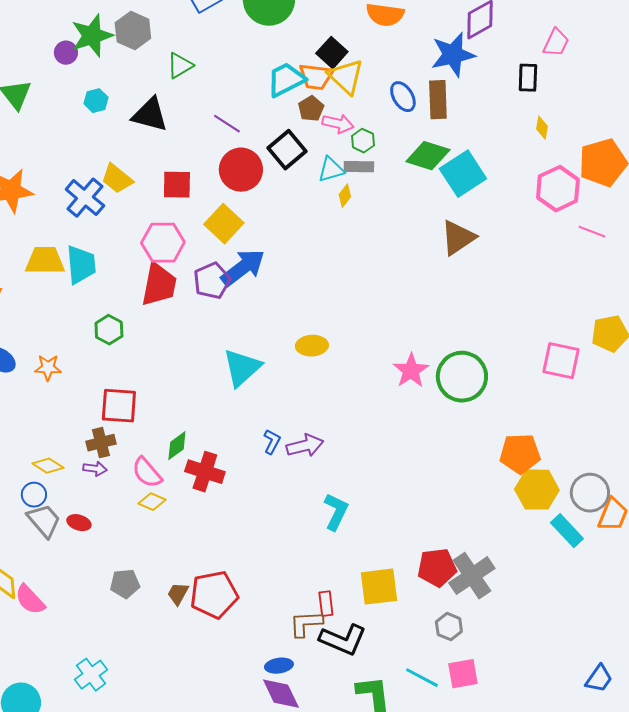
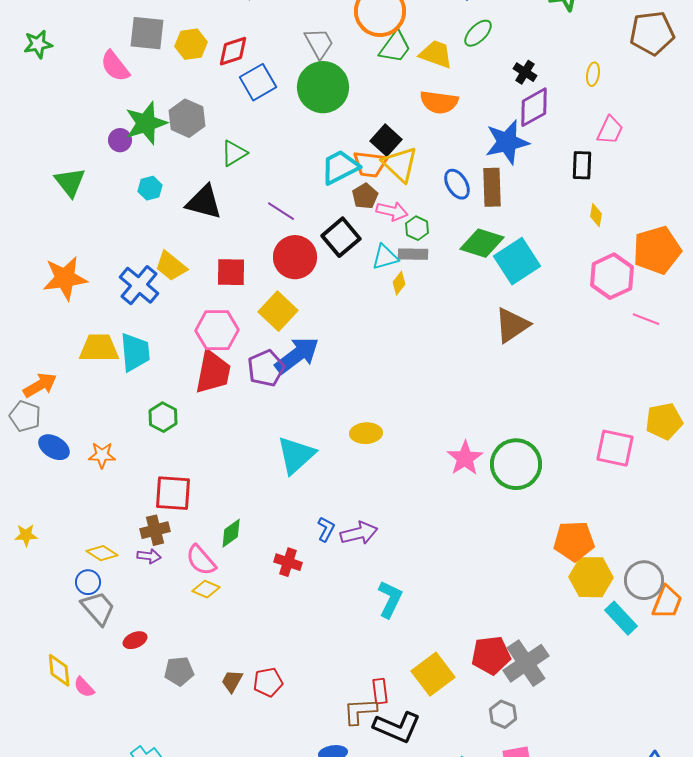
red cross: (205, 472) -> (288, 562), moved, size x0.7
red ellipse: (79, 523) -> (135, 640), moved, turned -40
yellow square: (379, 587) -> (433, 674), turned -30
red pentagon: (214, 595) -> (268, 682), size x0.6
pink semicircle: (30, 600) -> (84, 687), size x0.7

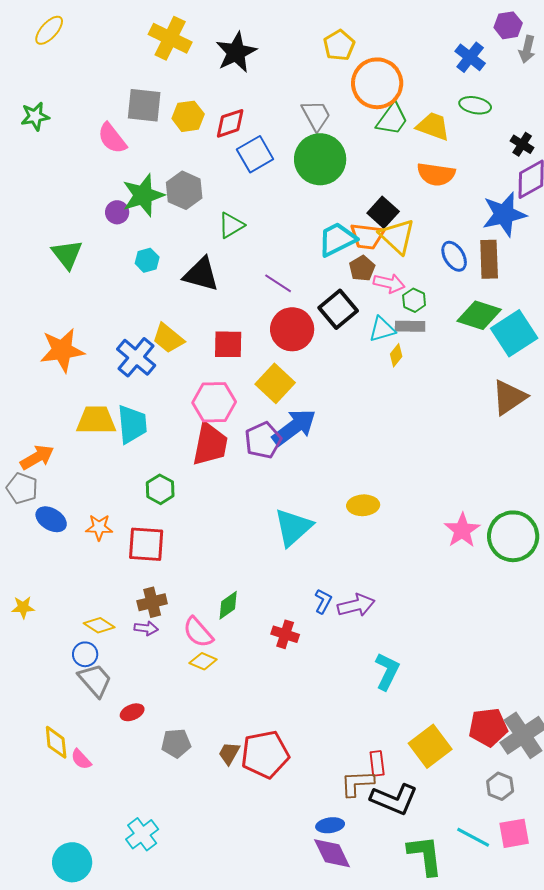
green ellipse: (478, 33) -> (475, 105), turned 56
red square: (173, 493) -> (146, 544), moved
red pentagon: (268, 682) -> (265, 754), size x1.6

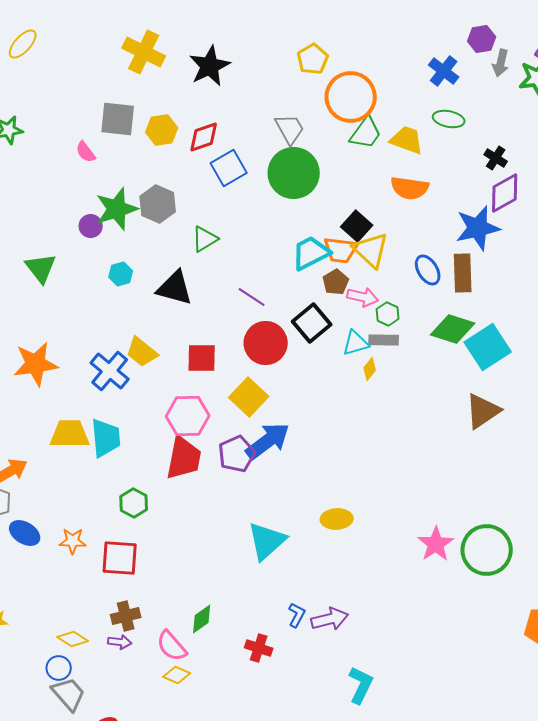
pink semicircle: (112, 138) -> (86, 152), size x0.7

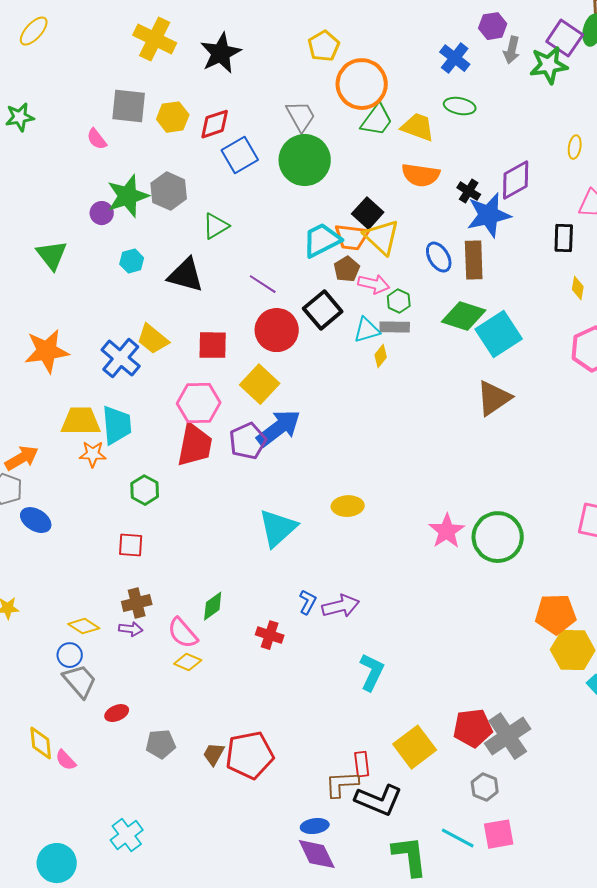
black cross: (496, 158) -> (469, 191), moved
orange star: (73, 541) -> (93, 454), moved
red square: (120, 558) -> (131, 545), size x0.7

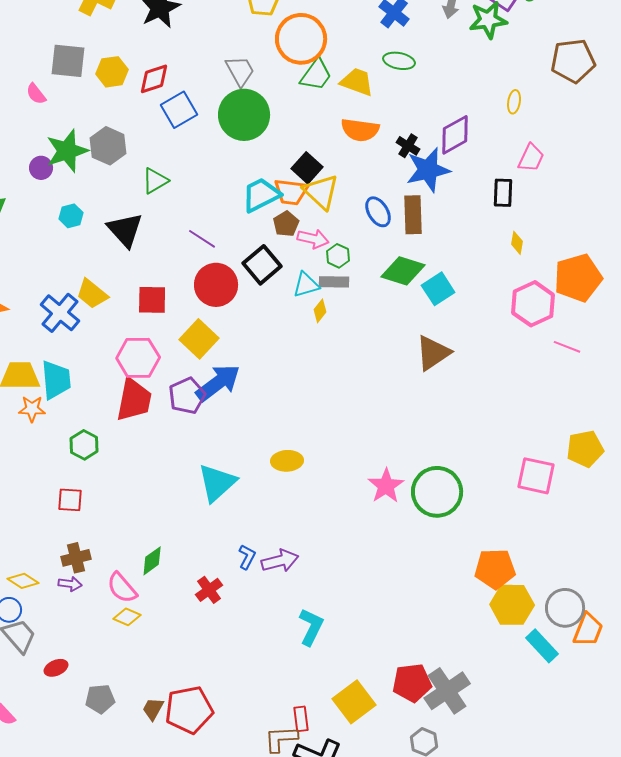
black triangle: (186, 275) -> (125, 230), turned 33
cyan square: (499, 334) -> (438, 289), size x0.7
red cross: (270, 635) -> (209, 590), turned 36

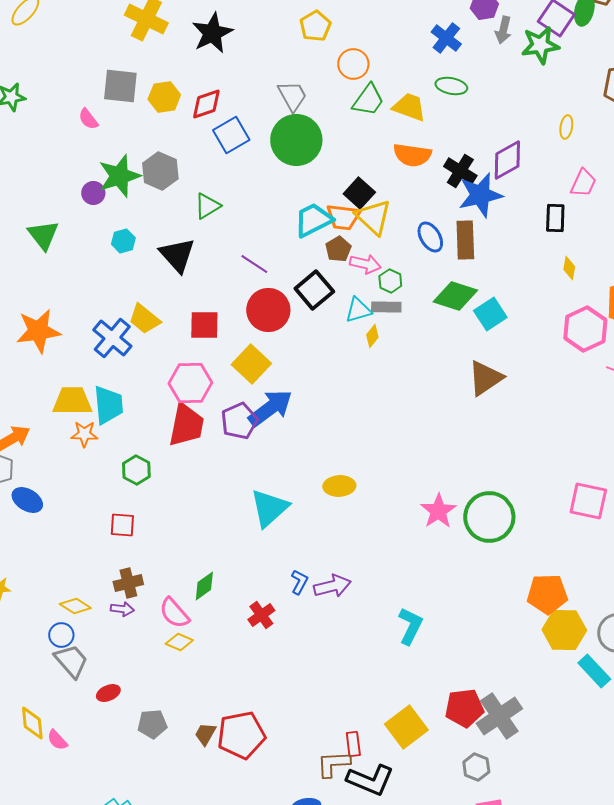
orange circle: (301, 39) -> (353, 64), size x0.6
black cross: (408, 146) -> (460, 171), size x1.4
cyan L-shape: (311, 627) -> (410, 626), moved

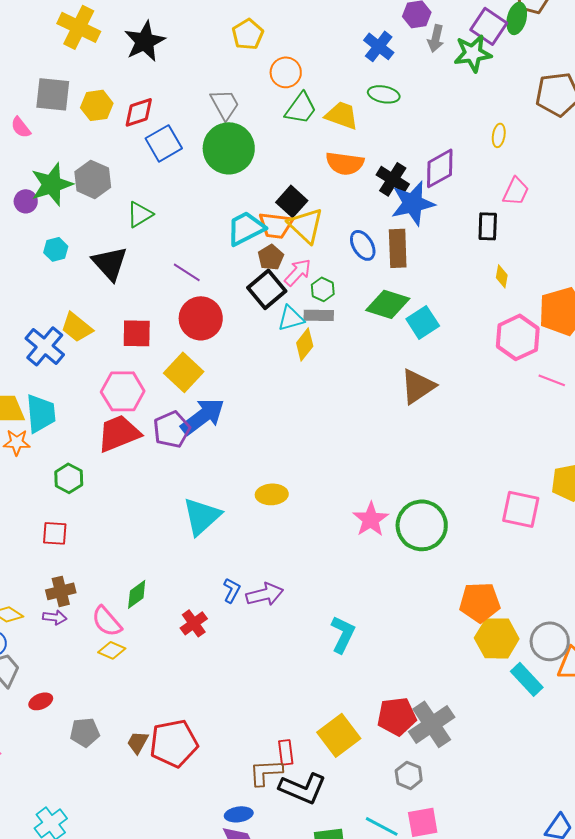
pink arrow: (365, 264) -> (298, 272), turned -60
black square: (314, 290) -> (267, 289), moved
yellow diamond: (372, 336) -> (305, 344), size x1.4
red trapezoid: (186, 425) -> (119, 433), turned -123

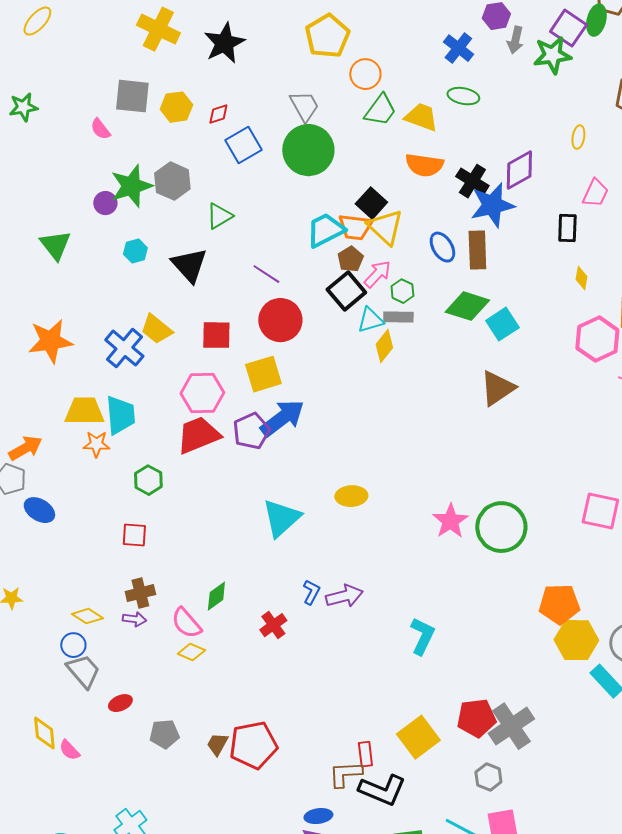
yellow pentagon: (248, 34) -> (327, 36), size x1.4
red diamond: (139, 112) -> (218, 114), size x0.7
yellow square: (184, 372) -> (263, 374), turned 30

